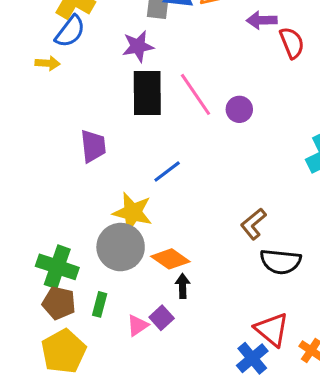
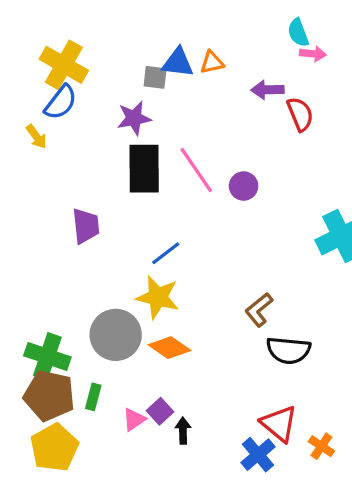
yellow arrow: (48, 63) -> (36, 137), turned 50
yellow star: (133, 212) -> (158, 297), moved
black arrow: (183, 286) -> (183, 431), moved
brown pentagon: (59, 303) -> (49, 395), size x1.4

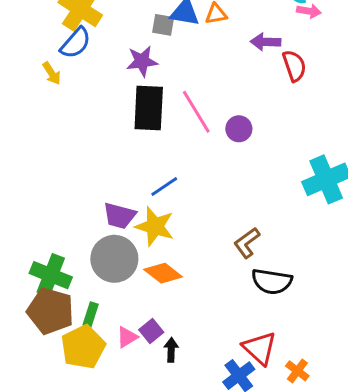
purple trapezoid: (86, 226) -> (119, 216), moved, turned 108
yellow pentagon: (54, 448) -> (83, 347), moved

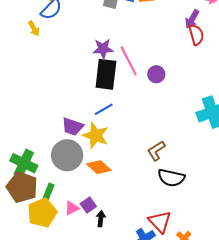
purple arrow: (266, 42) -> (192, 19), moved, turned -66
purple star: (142, 61) -> (103, 49), moved
black rectangle: (149, 108) -> (106, 74), moved

